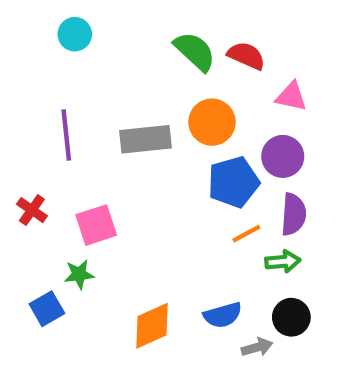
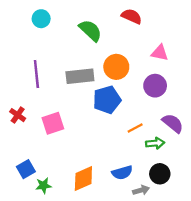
green semicircle: (195, 51) -> (90, 30), moved
red semicircle: (246, 56) -> (132, 16), moved
blue pentagon: (233, 182) -> (107, 100), moved
purple semicircle: (293, 214) -> (173, 123), moved, turned -55
green star: (79, 274) -> (43, 186), moved

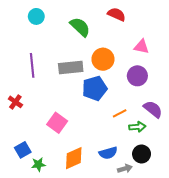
pink square: (53, 123) -> (57, 123), moved, turned -36

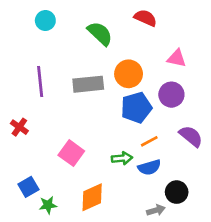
blue pentagon: (95, 88) -> (136, 108), moved
green arrow: (137, 127) -> (122, 158), moved
blue semicircle: (108, 153) -> (149, 167), moved

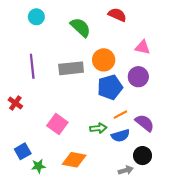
purple semicircle: (191, 136) -> (145, 123), moved
orange diamond: (92, 197) -> (74, 160), turned 35

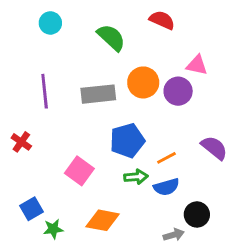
purple circle: (138, 77) -> (178, 91), moved
blue pentagon: (110, 87) -> (127, 140), moved
purple semicircle: (145, 123) -> (214, 148), moved

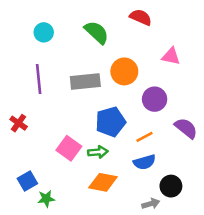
cyan circle: (50, 23) -> (44, 32), moved
purple circle: (178, 91) -> (155, 99), moved
green arrow: (136, 177) -> (98, 152), moved
orange diamond: (103, 220) -> (103, 182), moved

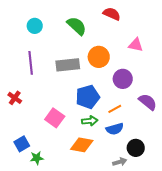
green arrow: (98, 152) -> (90, 121), moved

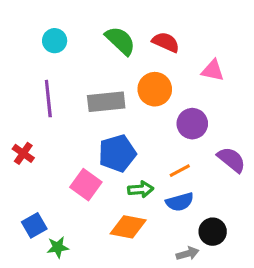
red semicircle: (112, 14) -> (166, 42), moved
blue pentagon: (88, 97) -> (117, 153), moved

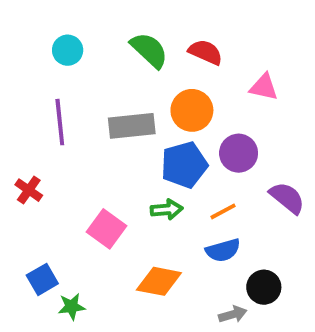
blue pentagon: (117, 153) -> (184, 165), moved
green arrow: (141, 189) -> (167, 209), moved

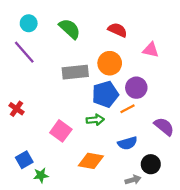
cyan circle: (68, 50) -> (29, 23), moved
green semicircle: (149, 50) -> (70, 29), moved
purple line: (60, 122) -> (24, 52), moved, turned -35
purple semicircle: (287, 198) -> (164, 126), moved
orange line: (223, 211) -> (127, 109), moved

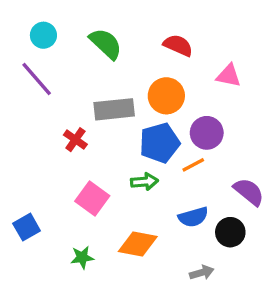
red cross: (16, 109) -> (75, 140), moved
blue square: (24, 160) -> (27, 227), moved
black circle: (151, 164) -> (230, 232), moved
green star: (41, 175) -> (82, 257), moved

